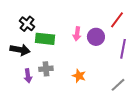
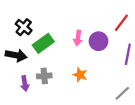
green rectangle: (45, 39) -> (43, 43), turned -42
orange star: (79, 76) -> (80, 75), moved

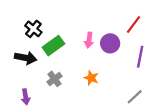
gray cross: (44, 76) -> (55, 79), turned -32
purple arrow: (25, 83) -> (26, 97), moved

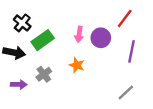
orange star: (91, 78) -> (77, 65), moved
purple arrow: (26, 97) -> (19, 85), moved, turned -80

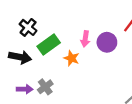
orange star: (77, 65) -> (72, 58), moved
gray cross: (44, 74) -> (45, 87), moved

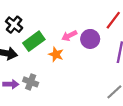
pink arrow: (85, 39) -> (69, 36), turned 56
gray cross: (45, 87) -> (31, 82), turned -32

